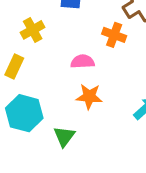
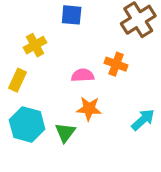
orange cross: (114, 35) -> (116, 64), moved
green triangle: (64, 136) -> (65, 132), moved

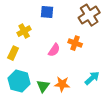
pink semicircle: (83, 75) -> (54, 50), turned 128
orange star: (89, 109) -> (62, 84), moved

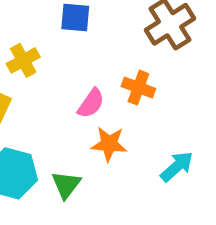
orange star: (62, 84) -> (109, 144), moved

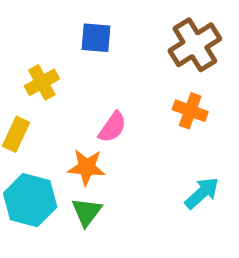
orange cross: (138, 88) -> (190, 111), moved
orange star: (109, 144) -> (87, 167), moved

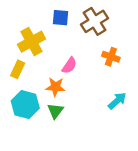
brown cross: (195, 45) -> (95, 21), moved
yellow cross: (42, 82) -> (31, 42), size x1.5

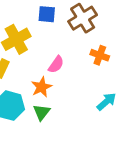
orange star: (55, 87) -> (41, 87), turned -30

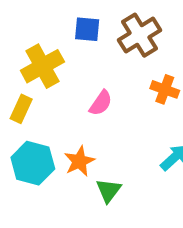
orange star: (41, 87) -> (79, 161), moved
green triangle: (41, 112) -> (108, 190), moved

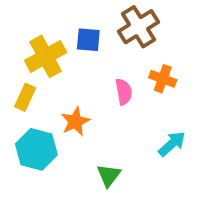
blue square: (87, 29) -> (88, 40), moved
pink semicircle: (101, 103) -> (124, 92), moved, turned -45
orange star: (79, 161) -> (75, 121), moved

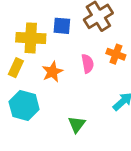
yellow cross: (46, 56) -> (31, 38), turned 32
orange star: (75, 121) -> (52, 72), moved

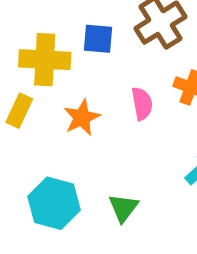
cyan hexagon: (24, 106) -> (54, 203), moved

